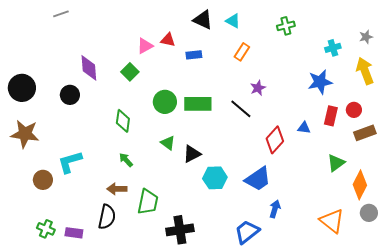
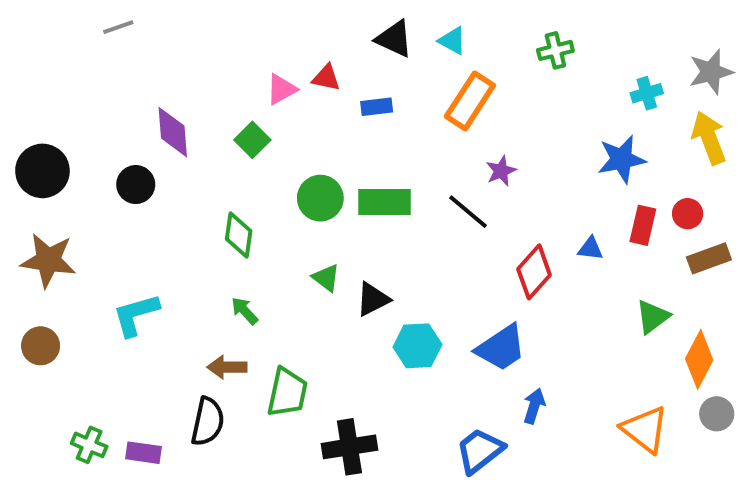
gray star: (366, 37) -> (711, 72), size x1.6
orange rectangle: (242, 52) -> (470, 101), size x1.6
brown circle: (43, 180) -> (41, 346), moved

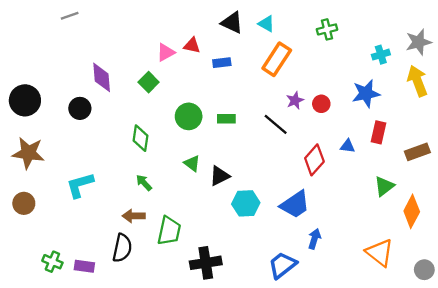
green rectangle: (384, 202) -> (226, 119), size x0.6
red circle: (688, 214) -> (321, 104), moved
gray circle: (717, 414) -> (424, 270), moved

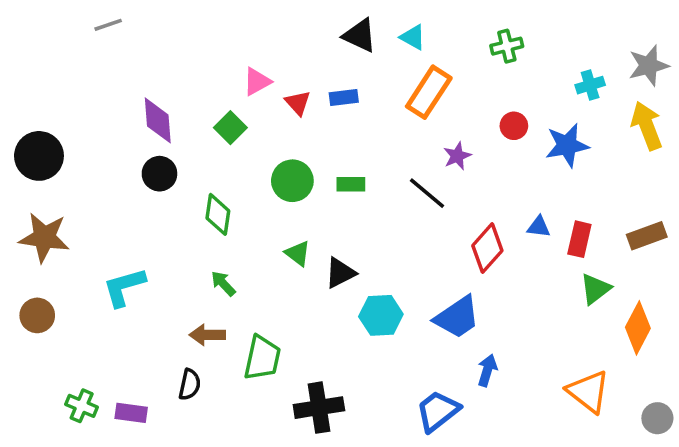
red triangle: (192, 45) -> (298, 103), moved, turned 36
red circle: (321, 104) -> (514, 126), moved
black circle: (80, 108) -> (159, 174), moved
red rectangle: (379, 132) -> (579, 239), moved
black semicircle: (122, 248) -> (190, 385), size x0.7

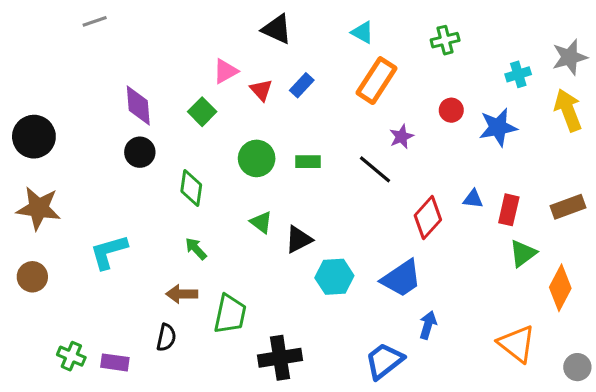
black triangle: (360, 35) -> (277, 29), moved
blue rectangle: (344, 97) -> (302, 85), turned -40

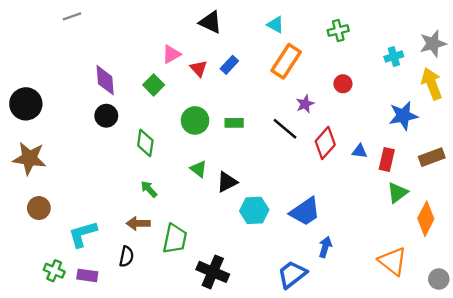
blue star: (498, 127) -> (403, 116), moved
red diamond: (428, 218) -> (325, 143), moved
cyan L-shape: (109, 252) -> (83, 234), moved
brown circle: (32, 277) -> (39, 208), moved
black cross: (280, 358) -> (213, 272), turned 32

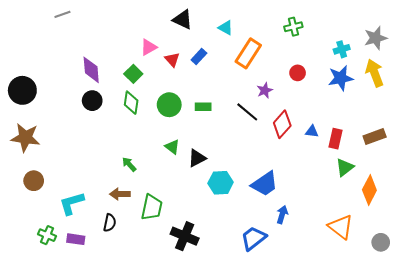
cyan triangle: (276, 25) -> (226, 28), moved
blue star: (403, 116) -> (341, 78), moved
green diamond: (145, 143) -> (131, 103), moved

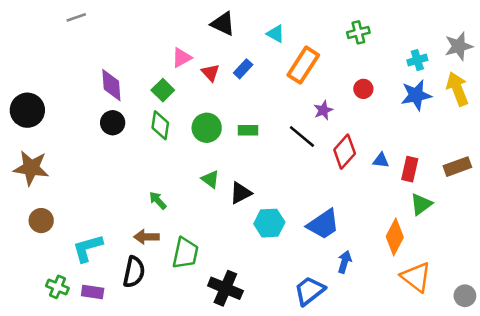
orange diamond: (369, 190) -> (395, 237), moved
black semicircle: (110, 223) -> (134, 272), size x1.4

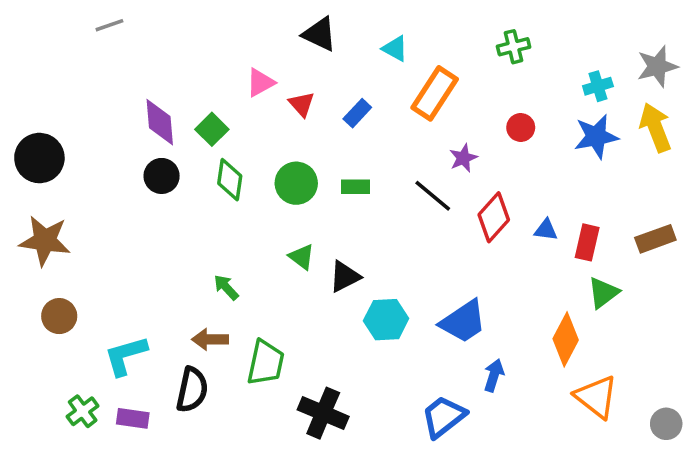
blue rectangle: (243, 69) -> (357, 113), moved
green square: (163, 90) -> (212, 129), moved
green cross: (57, 287) -> (83, 411), turned 30

